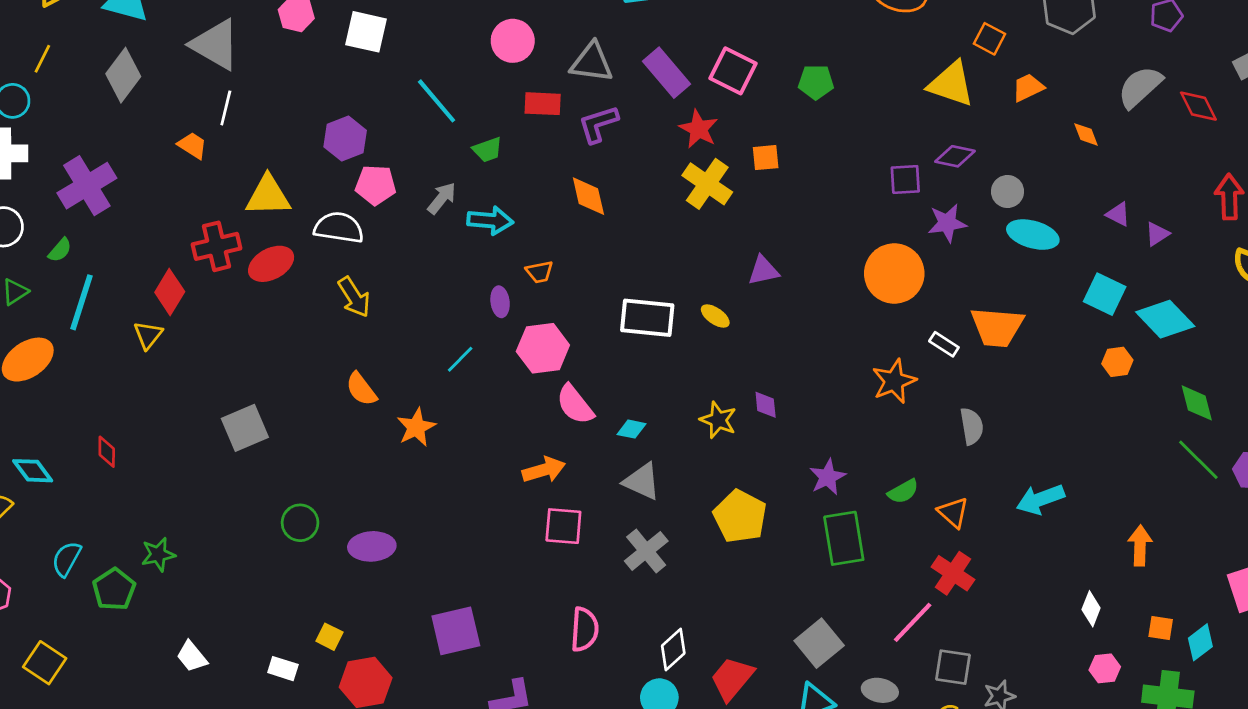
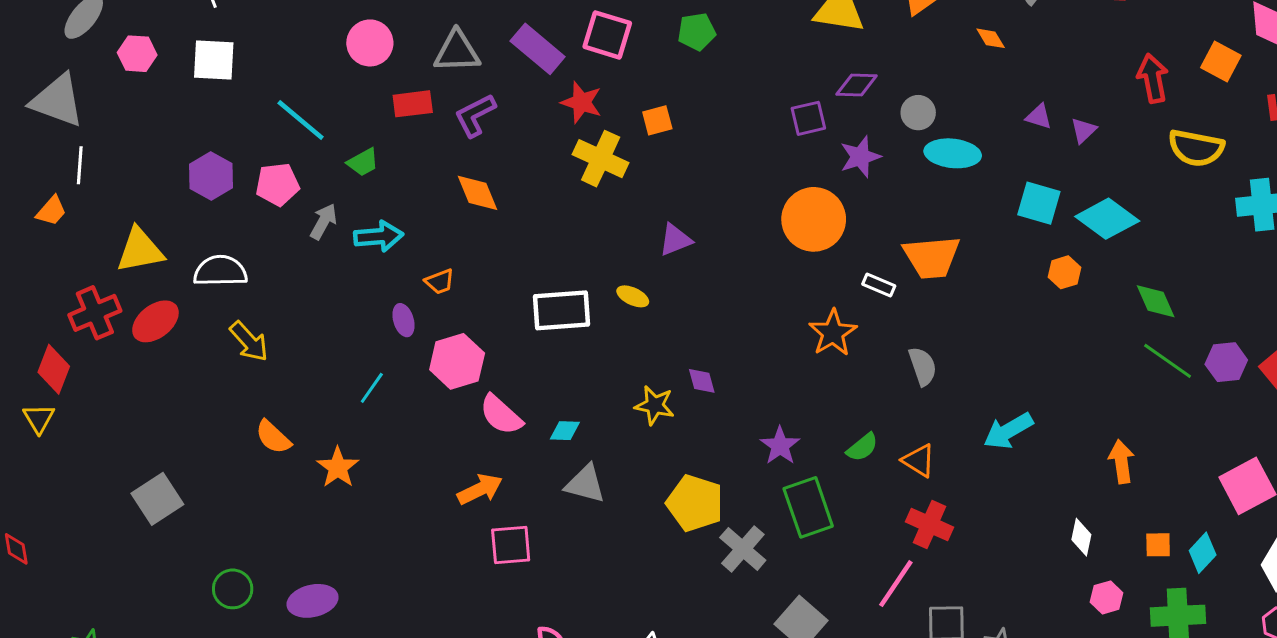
orange trapezoid: (192, 145) -> (51, 211), turned 108
pink pentagon: (376, 185) -> (277, 184), moved
gray cross: (646, 551) -> (743, 549), moved

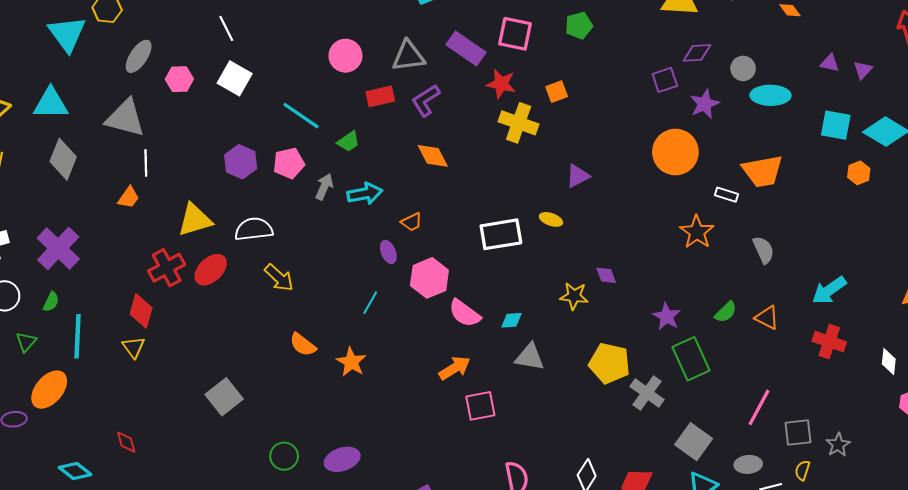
white square: (214, 60) -> (235, 78), turned 32
red cross: (929, 525) -> (829, 342), moved

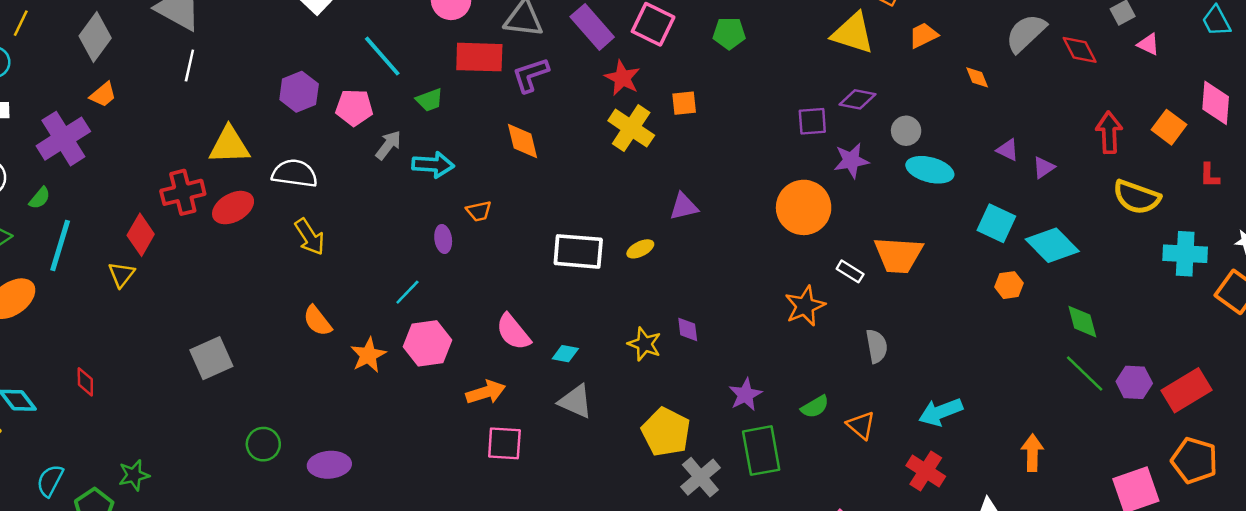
red rectangle: (380, 96) -> (479, 57), size x1.4
orange trapezoid: (129, 198) -> (103, 95), moved
yellow ellipse: (551, 219) -> (640, 249), turned -60
pink hexagon: (429, 278) -> (428, 343), moved

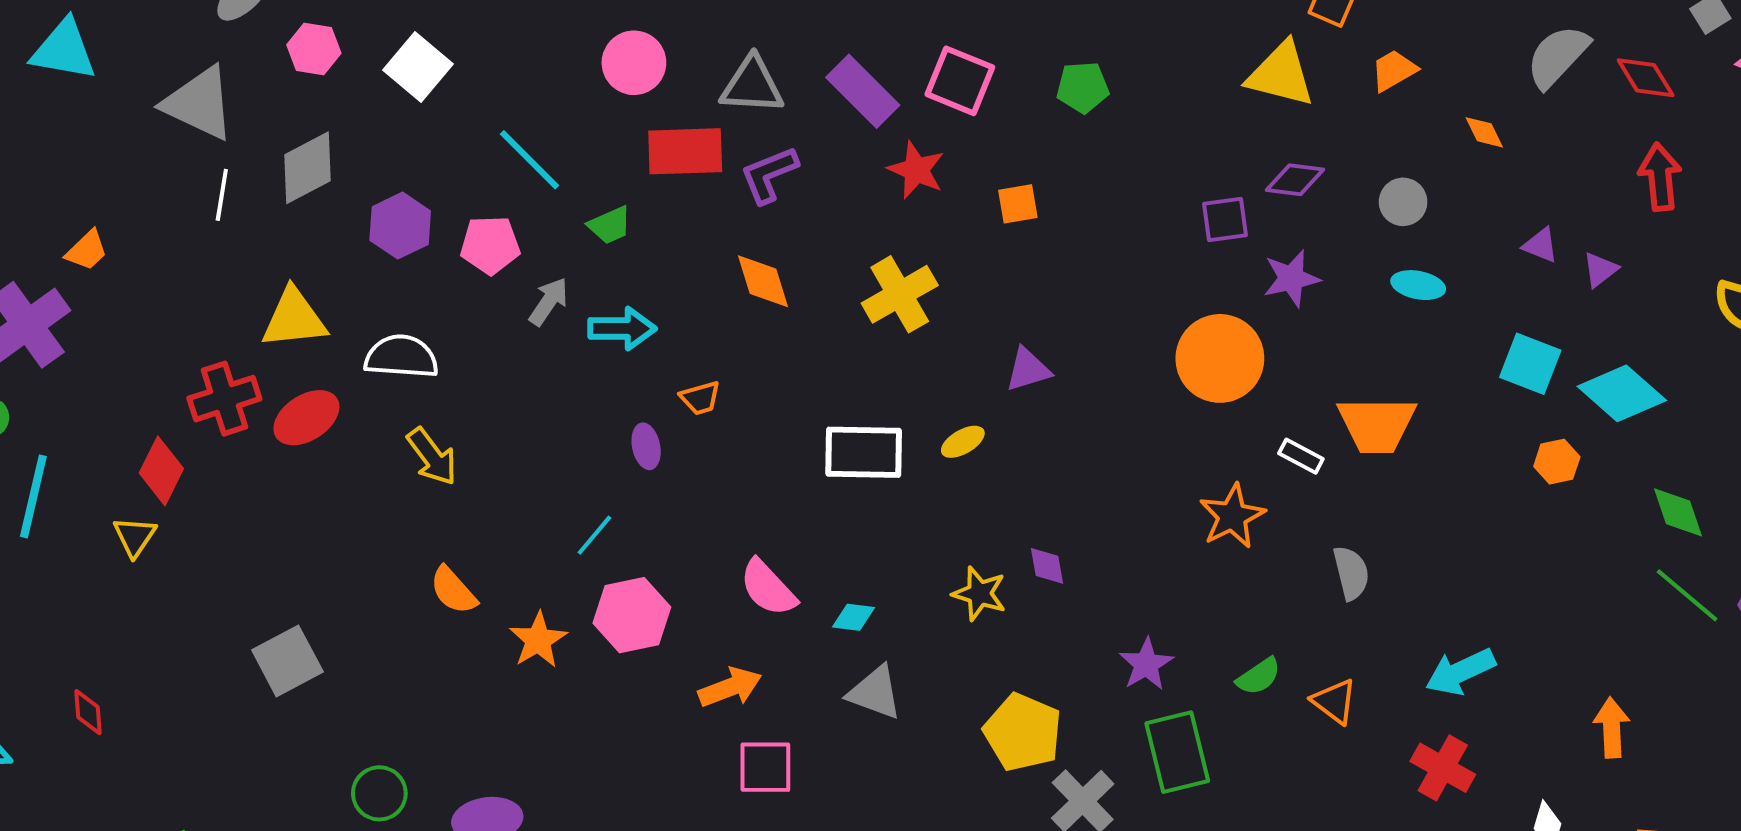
gray diamond: (95, 37) -> (308, 168), moved, turned 30
yellow cross: (631, 128) -> (900, 294), moved, turned 30
gray circle: (906, 131) -> (1403, 202), moved
red arrow: (1109, 132) -> (1660, 177), moved
cyan ellipse: (930, 170) -> (1418, 285), size x0.7

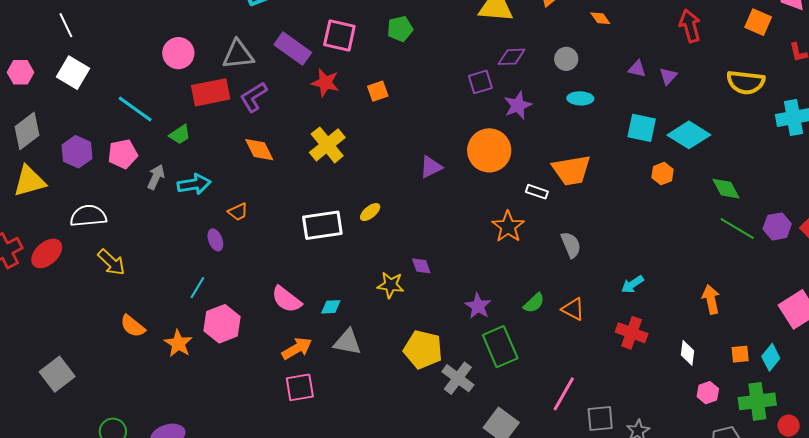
yellow triangle: (294, 318) -> (29, 181), moved
purple triangle: (1028, 370) -> (431, 167), moved
cyan arrow: (1460, 672) -> (632, 284), size x0.7
orange arrow: (730, 687) -> (297, 348), moved

